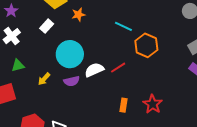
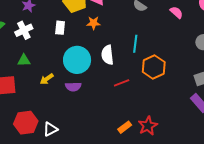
white rectangle: (47, 26) -> (60, 28), turned -48
cyan line: (123, 26) -> (135, 44), turned 60
white semicircle: (94, 70) -> (107, 55), moved, turned -84
orange rectangle: (123, 105) -> (125, 127), moved, turned 32

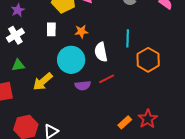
orange star: (93, 23) -> (81, 32), moved
yellow arrow: (47, 79) -> (43, 82), size x1.5
red line: (122, 83) -> (107, 79), moved
purple semicircle: (73, 87) -> (83, 86), moved

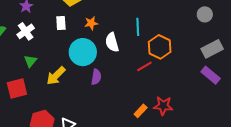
green triangle: (18, 65) -> (30, 61), turned -40
red line: (107, 79) -> (144, 66), moved
purple semicircle: (83, 86) -> (96, 77), turned -70
red star: (148, 119) -> (163, 106), turned -30

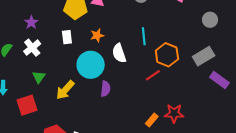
gray rectangle: (212, 49) -> (204, 56), moved

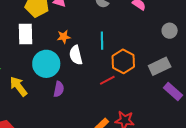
orange star: (97, 35) -> (64, 37), moved
white rectangle: (67, 37) -> (25, 34), size x1.5
yellow arrow: (65, 90) -> (19, 86), turned 95

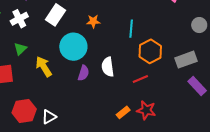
white rectangle: (25, 34) -> (55, 15), turned 30
white semicircle: (76, 55) -> (108, 67), moved
red line: (107, 80) -> (140, 79), moved

